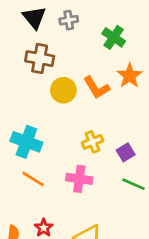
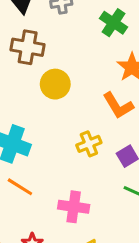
orange L-shape: (96, 88) -> (118, 106), moved
pink cross: (79, 179) -> (74, 207), moved

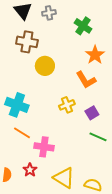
pink cross: (74, 207) -> (44, 147), moved

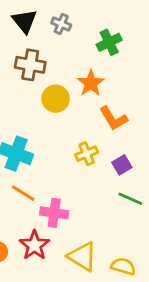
gray cross: (49, 13) -> (61, 24), turned 32
green cross: (83, 26) -> (109, 42), turned 30
orange star: (95, 55) -> (91, 83), moved
red star: (30, 170) -> (34, 245), size x1.5

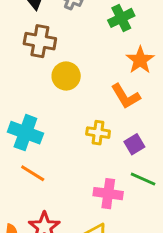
orange star: (91, 83) -> (140, 60), moved
yellow cross: (87, 154) -> (98, 133), turned 30
pink cross: (54, 213) -> (108, 194), moved

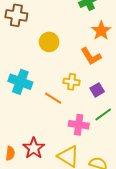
brown cross: (40, 41) -> (16, 15), moved
orange line: (33, 173) -> (53, 98), moved
green line: (143, 179) -> (103, 114), turned -60

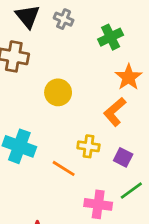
orange L-shape: (91, 56) -> (115, 112), turned 80
purple square: (97, 90) -> (123, 157), turned -32

